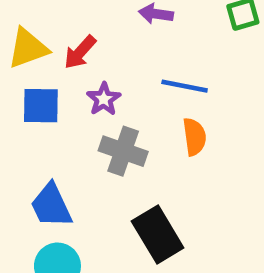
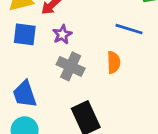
blue line: (185, 86) -> (129, 29), moved

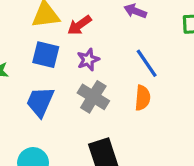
blue line: (129, 29) -> (147, 63), moved, turned 32
blue trapezoid: (25, 94) -> (40, 102), moved, turned 36

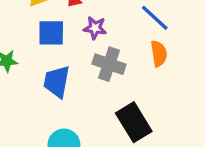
purple star: (88, 60) -> (95, 28), turned -30

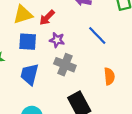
orange semicircle: (159, 54) -> (109, 76), moved

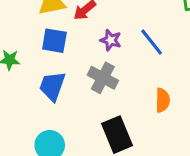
purple star: (57, 40) -> (111, 40), moved

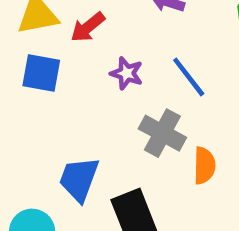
gray cross: (103, 78) -> (162, 133), moved
blue trapezoid: (52, 86) -> (79, 179), moved

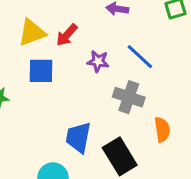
orange semicircle: (204, 166) -> (162, 130), moved

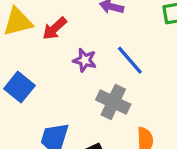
blue square: (41, 71) -> (19, 87), moved, turned 32

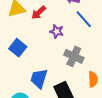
blue line: (130, 60) -> (84, 19), moved

